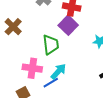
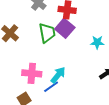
green trapezoid: (51, 45) -> (47, 33), moved

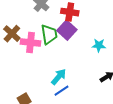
pink cross: (32, 73) -> (31, 42), moved
blue line: (51, 87) -> (62, 91), moved

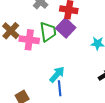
blue line: (62, 91) -> (60, 88), turned -63

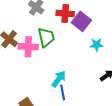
purple square: (66, 28) -> (81, 21), moved

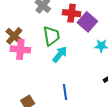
pink cross: (28, 47) -> (20, 49), moved
cyan arrow: (59, 79) -> (60, 54), moved

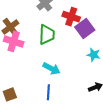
cyan arrow: (60, 54) -> (51, 69), moved, turned 66

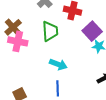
purple square: (85, 28) -> (92, 31), moved

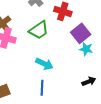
green trapezoid: (50, 31) -> (39, 30), turned 55

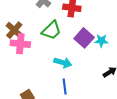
purple square: (81, 33) -> (84, 38), moved

